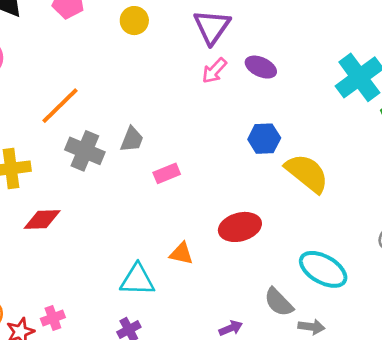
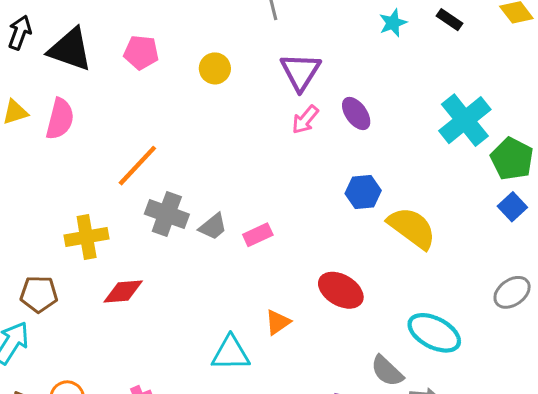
purple ellipse: (261, 67) -> (356, 113), turned 32
gray trapezoid: (132, 139) -> (213, 227), moved, turned 32
red ellipse: (240, 227) -> (341, 290), turned 48
orange triangle: (181, 254) -> (278, 322), turned -45

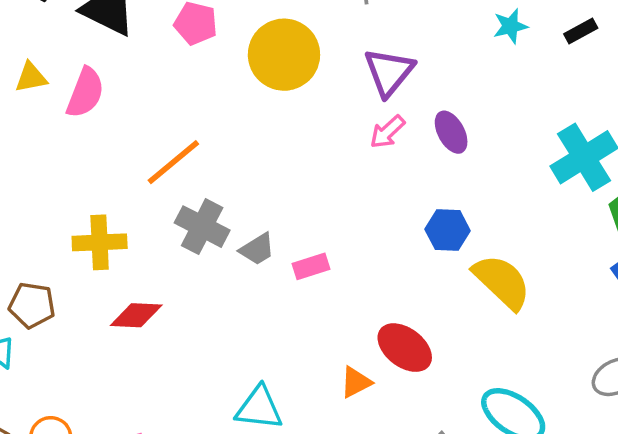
black rectangle: (450, 20) -> (581, 31), turned -70
yellow circle: (215, 68) -> (284, 55), size x1.8
orange triangle: (278, 322) -> (356, 382), moved

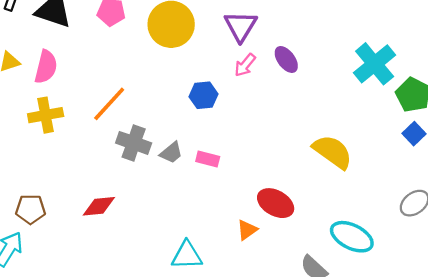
blue hexagon: (448, 230) -> (203, 95), moved
yellow cross: (100, 242) -> (46, 115), moved
pink rectangle: (311, 266) -> (208, 159), turned 40

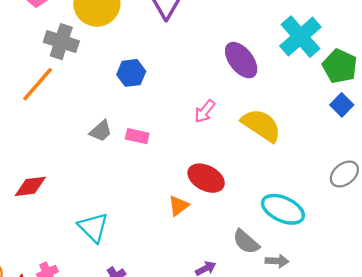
purple ellipse: (286, 59) -> (241, 60), moved, size x1.4
pink arrow: (245, 65) -> (205, 111), moved
gray cross: (134, 143) -> (61, 42), moved
cyan triangle: (187, 255) -> (93, 227), moved, turned 48

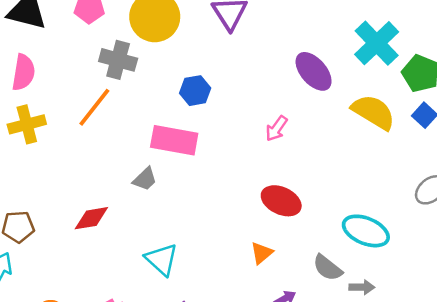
yellow semicircle: (261, 125) -> (373, 112), moved
gray trapezoid: (101, 131) -> (145, 179), moved
pink rectangle: (137, 136) -> (174, 140), moved, size x1.8
orange triangle: (179, 206) -> (262, 253), moved

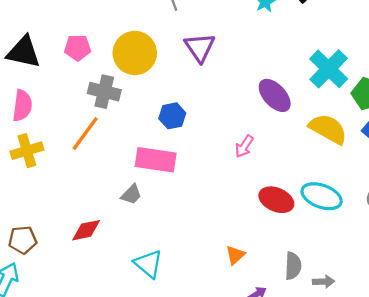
red ellipse: (281, 201) -> (276, 200), moved
cyan ellipse: (366, 231) -> (322, 196), moved
gray semicircle: (328, 268) -> (293, 266), turned -124

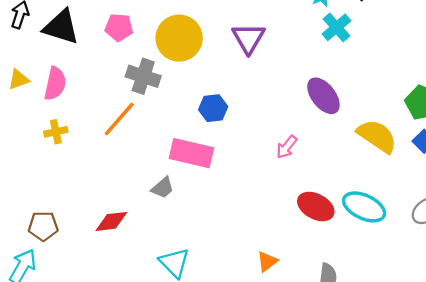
cyan cross: (329, 69) -> (336, 27), moved, size x0.7
yellow cross: (27, 151) -> (56, 132), size x0.7

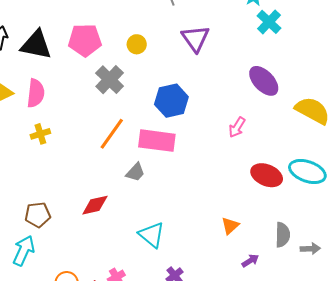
pink pentagon: (119, 27) -> (85, 40), size x1.4
yellow circle: (179, 38) -> (137, 44), size x0.5
gray cross: (143, 76) -> (110, 80), turned 32
blue hexagon: (213, 108) -> (171, 101), size x1.4
orange line: (119, 119) -> (112, 134), moved

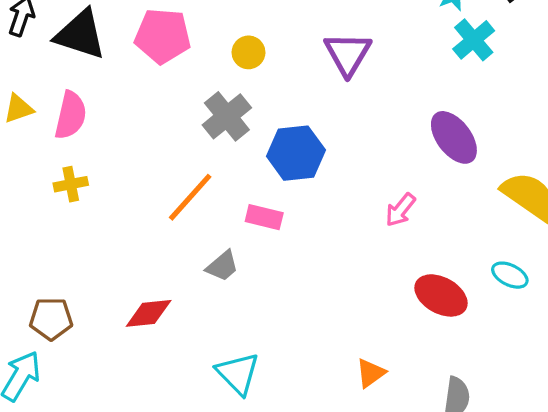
gray cross: (110, 80) -> (227, 116), moved
pink rectangle: (157, 141) -> (264, 217), size x0.6
cyan ellipse: (307, 171) -> (510, 275), moved, size x0.6

